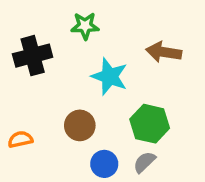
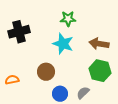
green star: (85, 26) -> (68, 19), moved
brown arrow: (164, 52) -> (99, 44), moved
green hexagon: (150, 124) -> (100, 71), moved

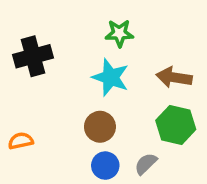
brown circle: (46, 72) -> (100, 127), moved

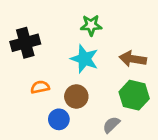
orange semicircle: (21, 141) -> (40, 87), moved
blue circle: (105, 166) -> (59, 119), moved

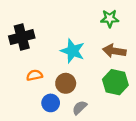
green star: (91, 25) -> (110, 19), moved
gray semicircle: (111, 125) -> (80, 108), moved

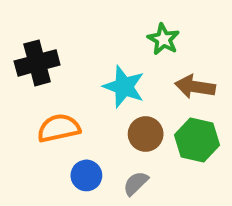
green star: (110, 19) -> (163, 39), moved, turned 30
orange semicircle: (34, 75) -> (59, 128), size x1.5
brown circle: (66, 83) -> (146, 134), moved

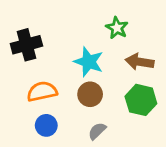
brown circle: (146, 134) -> (90, 94), moved
blue circle: (86, 175) -> (46, 125), moved

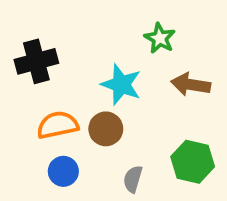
brown circle: (90, 94) -> (106, 129), moved
green hexagon: (141, 100) -> (193, 162), moved
gray semicircle: (97, 131) -> (133, 179), turned -30

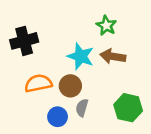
brown arrow: (191, 85) -> (113, 56), moved
blue circle: (63, 171) -> (58, 117), moved
gray semicircle: (133, 179) -> (82, 108), moved

